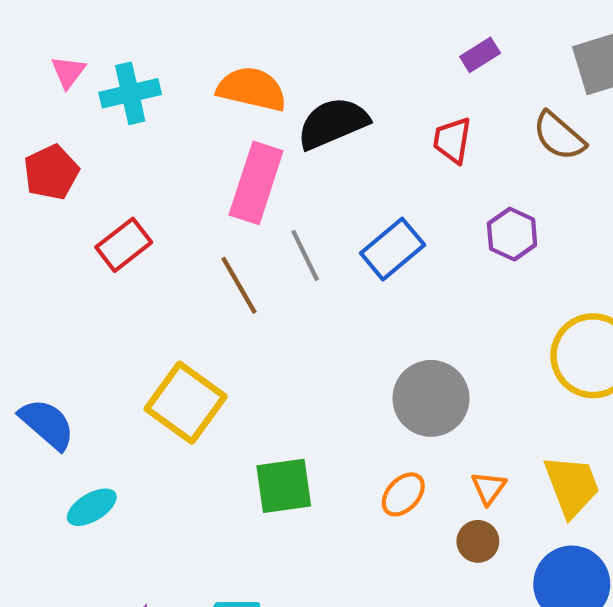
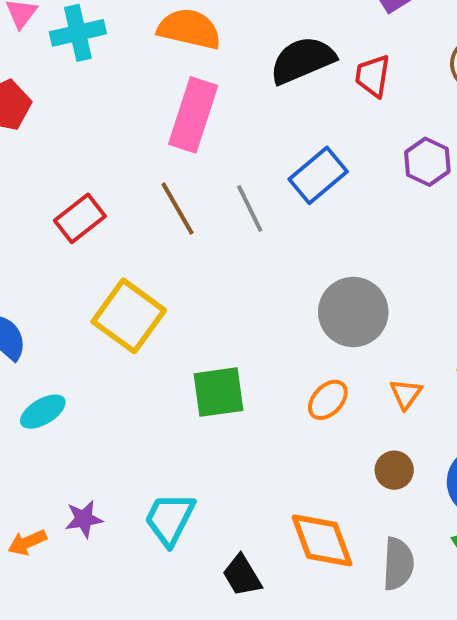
black semicircle: (333, 123) -> (302, 60), moved
red rectangle: (124, 245) -> (80, 218), moved
gray line: (305, 255) -> (250, 209), moved
brown circle: (478, 541) -> (394, 470), moved

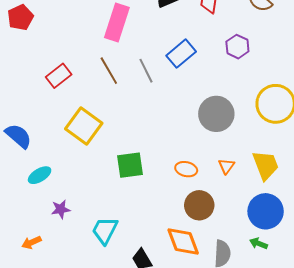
gray circle: (353, 312) -> (216, 114), moved
orange ellipse: (328, 400) -> (186, 169), turned 60
brown circle: (394, 470) -> (199, 205), moved, size x1.5
purple star: (84, 519) -> (61, 209), moved

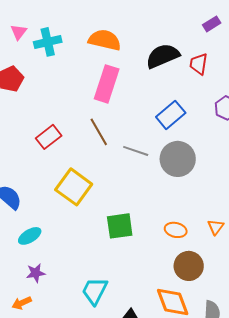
gray line: (146, 71) -> (136, 151), moved, turned -45
gray circle: (216, 114) -> (178, 159), moved
purple star: (61, 209) -> (36, 273), moved

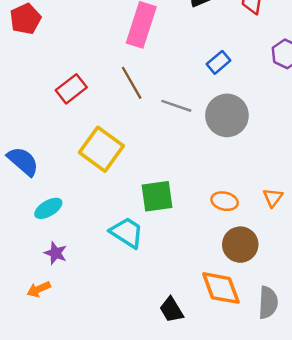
blue rectangle: (171, 115) -> (219, 62), size x0.7
purple star: (36, 273) -> (56, 253), turned 30
cyan trapezoid: (95, 291) -> (127, 233), moved, turned 96

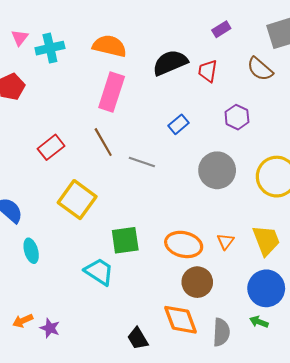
gray circle: (227, 115) -> (217, 170), moved
orange ellipse: (225, 201) -> (184, 244), size x1.6
cyan ellipse: (48, 208) -> (31, 251), turned -75
purple star: (56, 253) -> (50, 328), moved

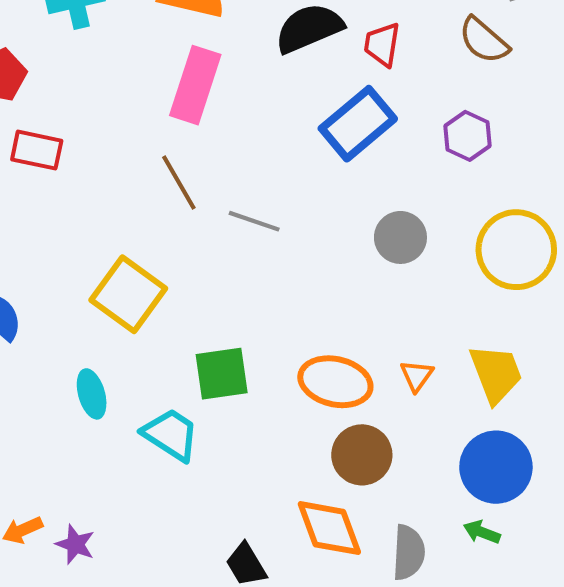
purple hexagon: (237, 117) -> (468, 136), moved
blue rectangle: (178, 124) -> (358, 124), moved, size x1.8
red rectangle: (51, 147) -> (37, 150), moved, turned 50
gray circle: (217, 170) -> (400, 237), size x0.7
cyan ellipse: (31, 251) -> (92, 394), moved

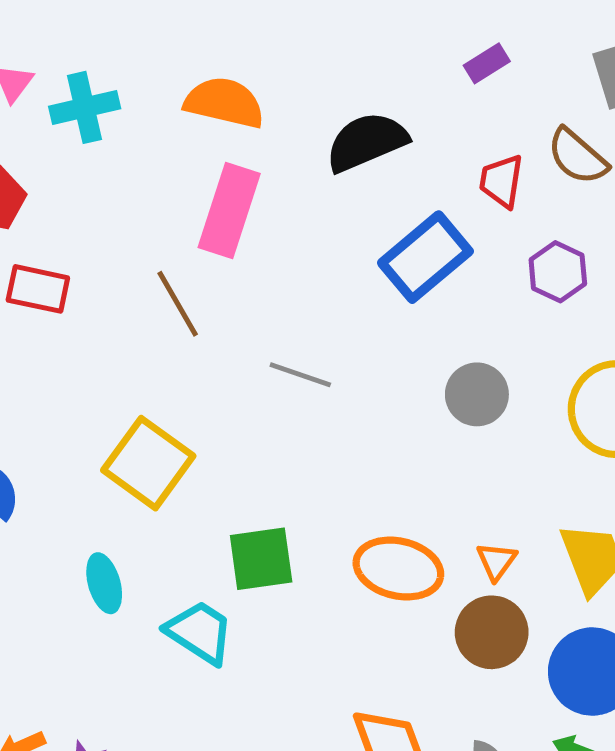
red trapezoid: (382, 44) -> (501, 181), moved
brown line: (179, 183) -> (178, 304), moved
brown circle: (362, 455) -> (492, 632), moved

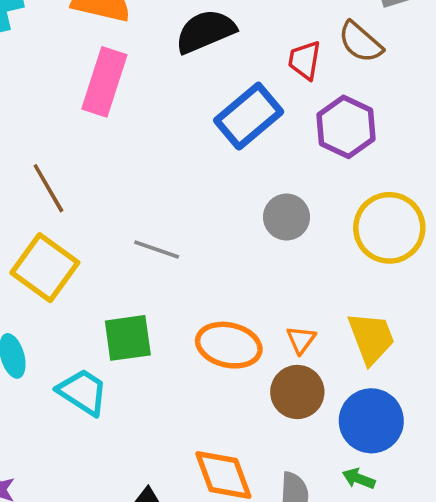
purple hexagon: (558, 272) -> (346, 127), size x1.4
brown line: (178, 304) -> (48, 188), moved
gray line: (300, 375) -> (157, 250), moved

